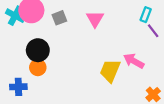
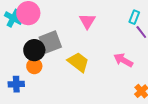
gray square: (59, 18) -> (50, 42), moved, size x1.6
yellow trapezoid: (110, 71) -> (78, 62), moved, turned 105

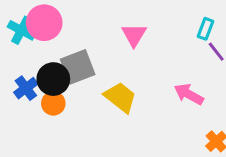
blue cross: (16, 84) -> (26, 88), moved, turned -35

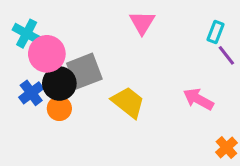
pink circle: (44, 23) -> (47, 54), moved
pink triangle: (134, 35) -> (142, 23), moved

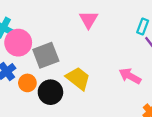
black circle: (59, 83) -> (50, 92), moved

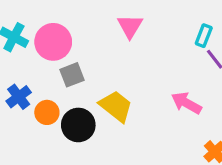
pink circle: (18, 43) -> (53, 42), moved
gray square: (46, 55) -> (72, 75), size x0.7

